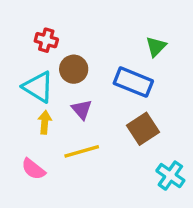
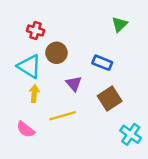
green triangle: (156, 47) -> (120, 24), moved
blue rectangle: (133, 82) -> (102, 63), size x0.7
purple triangle: (82, 109) -> (74, 84), moved

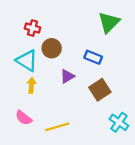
green triangle: (120, 24) -> (109, 22), size x1.5
purple triangle: (74, 84) -> (67, 76), turned 40
yellow line: (63, 116) -> (57, 127), moved

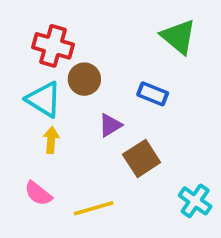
green triangle: (109, 22) -> (178, 37), turned -35
red cross: (33, 28) -> (53, 46), size x1.5
brown square: (100, 90) -> (142, 158), moved

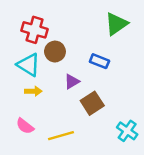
green triangle: (178, 37) -> (116, 24), turned 45
yellow arrow: (51, 140) -> (33, 91), turned 84

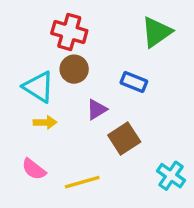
red cross: (35, 30) -> (69, 32), moved

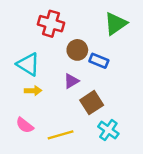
brown circle: (74, 69) -> (77, 50), moved
cyan cross: (171, 176) -> (108, 130), moved

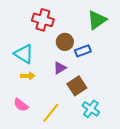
blue rectangle: (99, 61) -> (83, 51), turned -42
yellow line: (61, 135) -> (51, 113), turned -35

